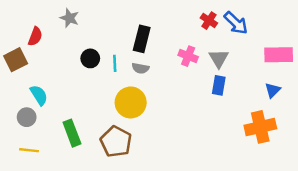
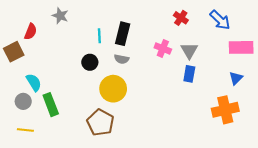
blue arrow: (236, 23) -> (220, 20), moved
black circle: (90, 58) -> (90, 62), moved
cyan line: (115, 63) -> (99, 36), moved
green rectangle: (72, 133) -> (51, 105), moved

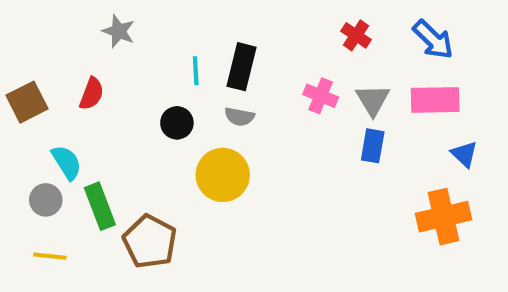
red semicircle: (31, 32) -> (92, 94), moved
pink rectangle: (241, 47) -> (435, 100), moved
blue triangle: (236, 78) -> (464, 154), turned -32
brown pentagon: (100, 123) -> (150, 242), moved

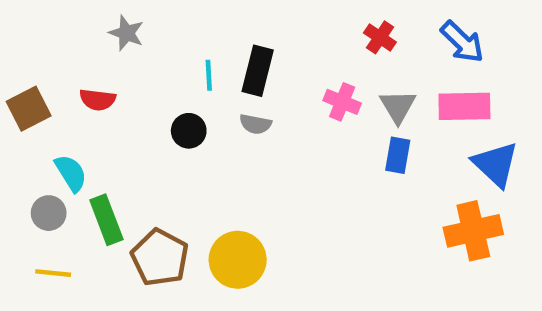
red semicircle: (92, 94) -> (98, 100), turned 76
blue triangle: (464, 154) -> (496, 164), size x1.6
yellow circle: (223, 175) -> (238, 260), moved

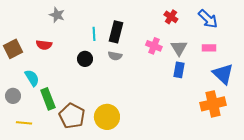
pink rectangle: (464, 106) -> (209, 48), size x0.6
gray circle: (49, 213) -> (13, 96), moved

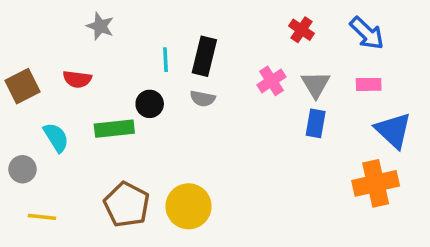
pink cross: (154, 46) -> (271, 81), turned 35
green rectangle: (48, 99) -> (114, 129), moved, turned -75

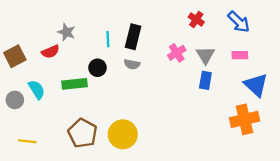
gray star: (100, 26) -> (67, 32), moved
red semicircle: (77, 79) -> (50, 52), turned -30
gray circle: (22, 169) -> (15, 100), moved

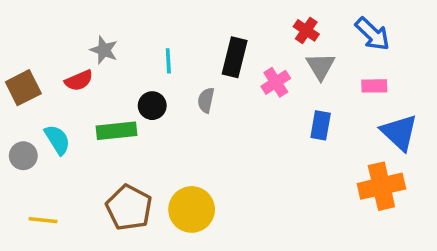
black rectangle: (133, 37) -> (235, 57), moved
gray triangle: (205, 55) -> (321, 66), moved
gray semicircle: (132, 64) -> (206, 100), turned 91

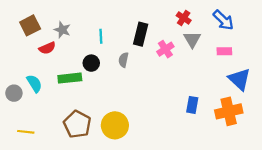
brown square: (23, 88) -> (30, 25), moved
blue rectangle: (321, 125) -> (192, 105), moved

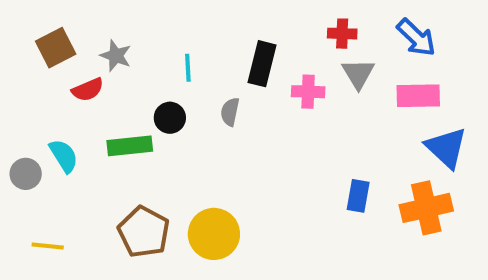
red cross: (184, 18) -> (342, 34), turned -32
pink cross: (165, 49) -> (308, 92), turned 35
pink rectangle: (224, 51) -> (418, 96), size x1.5

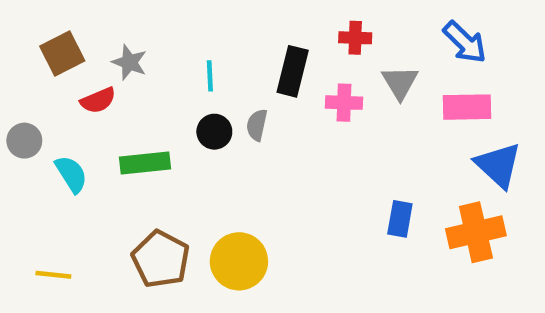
red cross: (342, 34) -> (355, 38), moved
black circle: (170, 118) -> (214, 132), moved
gray circle: (26, 174) -> (24, 141), moved

